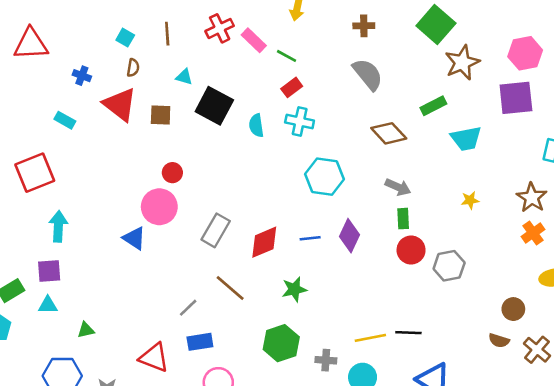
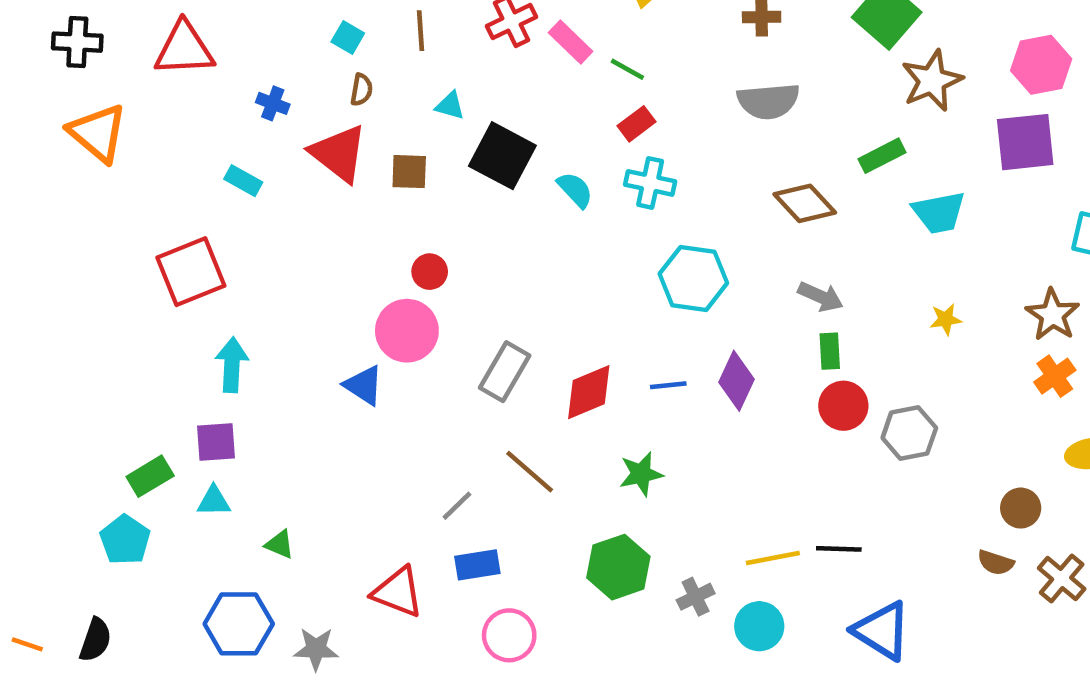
gray semicircle: (368, 74) -> (768, 101), turned 124
cyan semicircle: (256, 125) -> (575, 190), turned 145
green triangle: (86, 330) -> (280, 544), turned 36
gray cross: (326, 360) -> (696, 597), turned -30

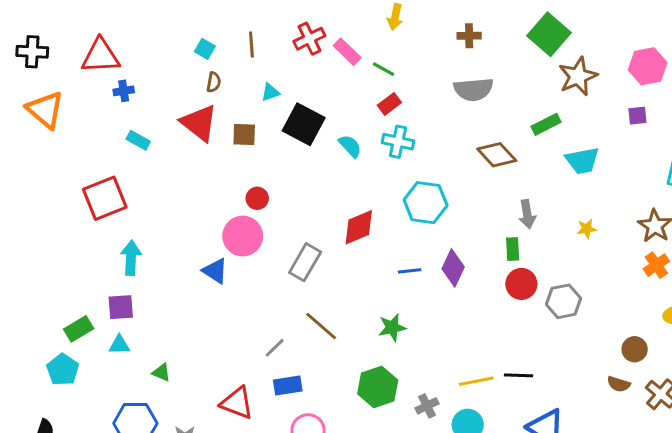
blue cross: (273, 103) -> (124, 91), moved, turned -30
cyan triangle: (450, 106) -> (270, 92), turned -36
purple square: (1025, 142) -> (637, 116), size x0.5
gray arrow: (821, 297) -> (527, 214), moved, turned 56
red diamond: (589, 392) -> (359, 227), moved

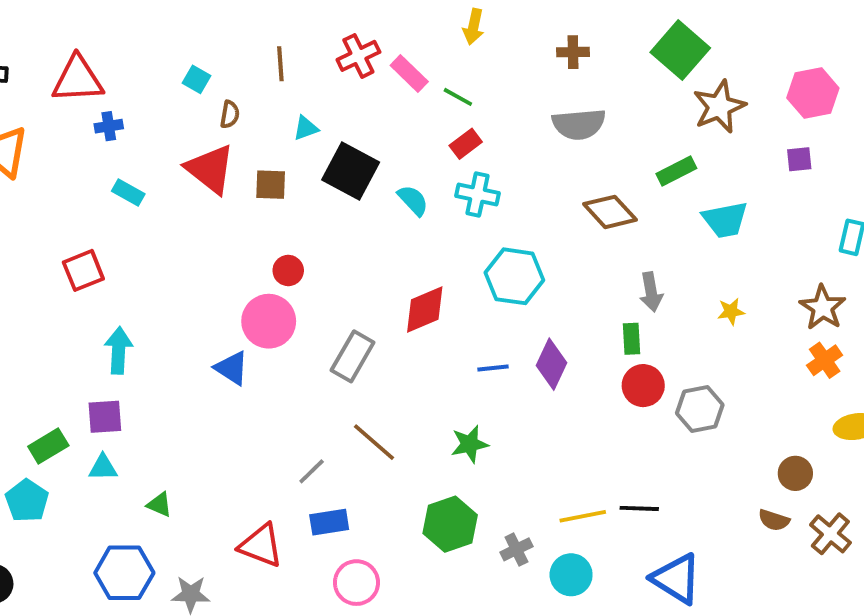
cyan square: (205, 49) -> (197, 79), moved
red square: (105, 198) -> (83, 270), size x0.7

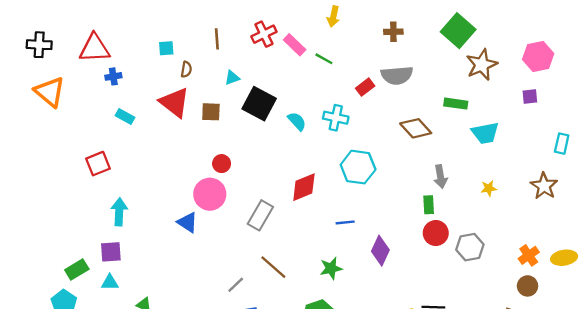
cyan square: (197, 79) -> (166, 48), turned -35
red rectangle: (466, 144) -> (365, 87), moved
green rectangle: (676, 171) -> (456, 104), turned 35
orange cross: (825, 360) -> (529, 255), moved
purple diamond: (552, 364) -> (380, 251), moved

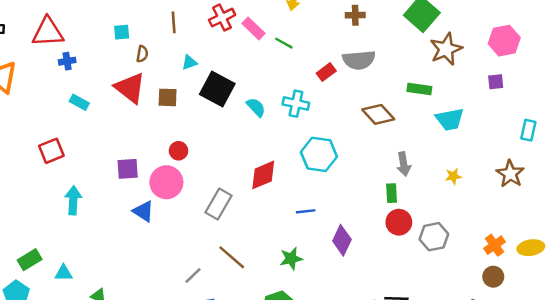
purple square: (111, 252) -> (128, 169), moved

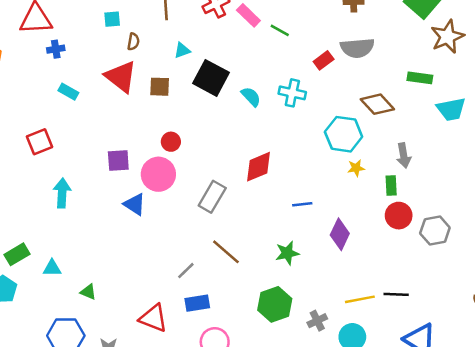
cyan hexagon: (319, 154) -> (344, 134), moved
yellow star: (453, 176) -> (356, 168), moved

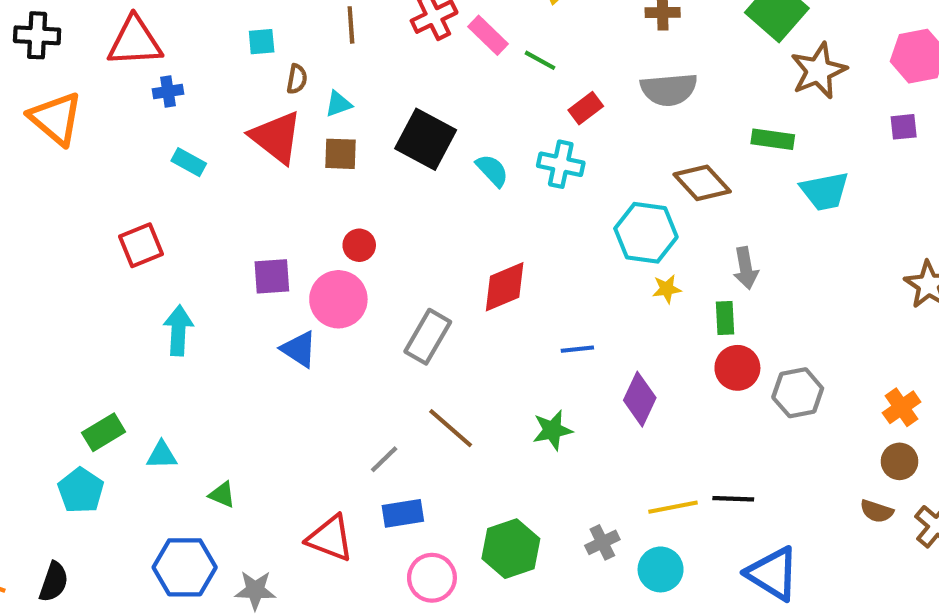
cyan triangle: (182, 50) -> (338, 104), moved
red rectangle: (324, 60) -> (586, 108), moved
green hexagon: (275, 304) -> (511, 549), moved

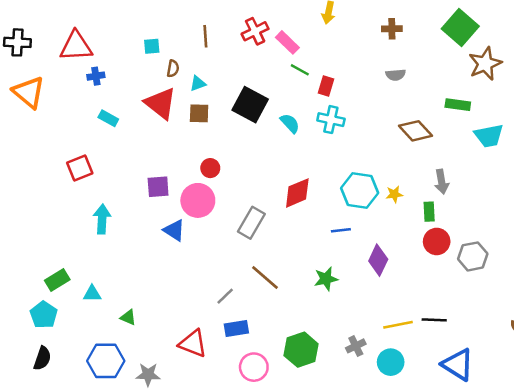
green line: (540, 60) -> (300, 70), moved
gray semicircle: (669, 89) -> (396, 75), size x0.6
red rectangle: (586, 108) -> (326, 86), moved, turned -36
cyan hexagon: (646, 233) -> (360, 190), moved
black semicircle: (54, 582) -> (42, 358), moved

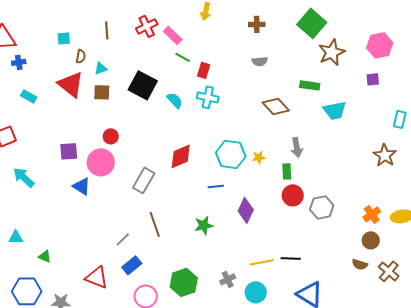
cyan arrow: (102, 219) -> (24, 177), turned -50
brown line: (265, 278) -> (155, 224), turned 30
blue rectangle: (236, 329) -> (132, 265), turned -30

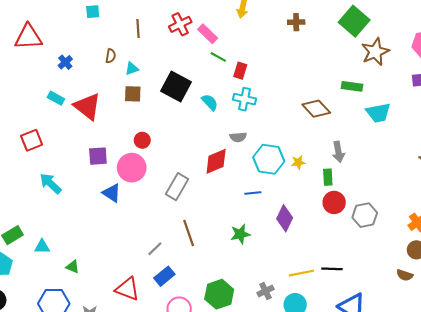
cyan square: (64, 38) -> (93, 12), moved
gray semicircle: (260, 61) -> (238, 137), moved
blue cross: (19, 62) -> (65, 62), moved, turned -32
red triangle: (71, 84) -> (87, 107), moved

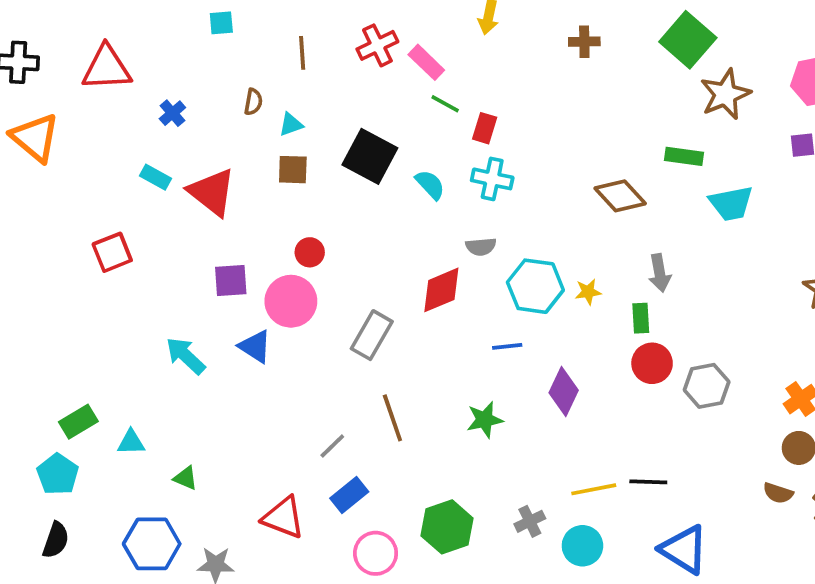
cyan arrow: (51, 183) -> (186, 356), moved

